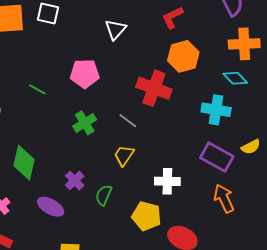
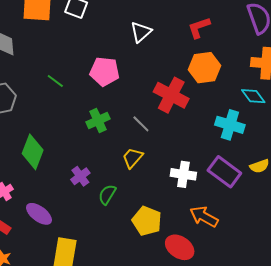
white cross: (167, 181) -> (183, 174), moved
orange arrow: (224, 198) -> (204, 217), moved, turned -44
purple ellipse: (51, 207) -> (39, 214), moved

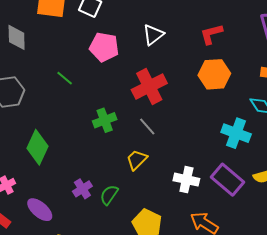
pink pentagon: (104, 72) -> (104, 47), moved
red cross: (171, 95) -> (149, 87), moved, turned 32
purple cross: (80, 176) -> (82, 189), moved

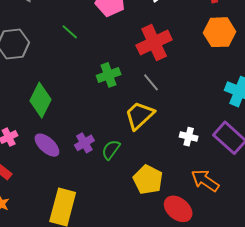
yellow trapezoid: (137, 160) -> (140, 115), size x1.4
white cross: (186, 180) -> (189, 137), size x0.7
purple ellipse: (40, 210) -> (47, 145), moved

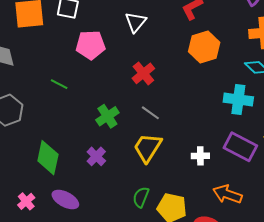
red cross: (154, 43) -> (143, 73), size x0.7
purple cross: (84, 143) -> (96, 156), moved
green semicircle: (111, 150) -> (141, 197), moved

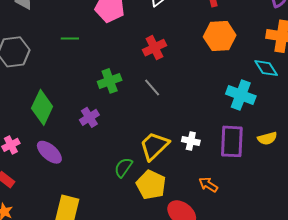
green line: (59, 84) -> (70, 39), turned -42
purple rectangle: (240, 147) -> (232, 141), turned 52
yellow trapezoid: (148, 148) -> (154, 146), moved
orange arrow: (227, 194) -> (208, 185), size x0.7

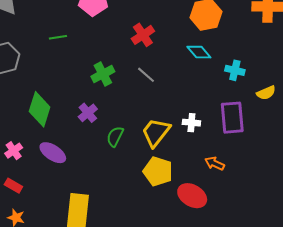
cyan diamond: (266, 68) -> (199, 52), moved
cyan cross: (241, 95) -> (235, 70), size x0.7
yellow semicircle: (267, 138) -> (266, 93), moved
green semicircle: (123, 167) -> (115, 136), moved

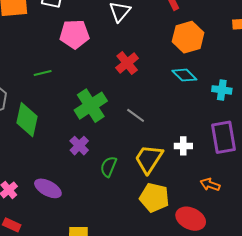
green cross: (103, 74) -> (91, 106), size x1.4
gray line: (146, 75) -> (136, 115), moved
green diamond: (40, 109) -> (27, 120), moved

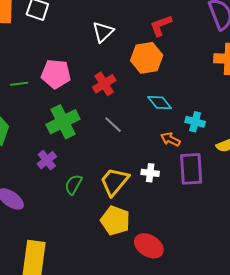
pink pentagon: (74, 34) -> (56, 74), moved
orange hexagon: (188, 37) -> (147, 58), moved
gray line: (136, 115) -> (113, 125), moved
orange arrow: (210, 185) -> (170, 139), moved

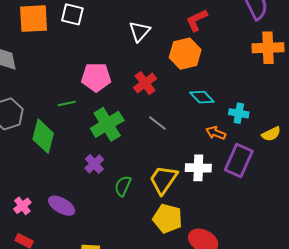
green line: (19, 84) -> (67, 103), moved
purple rectangle: (191, 169) -> (239, 161), turned 32
white cross: (150, 173) -> (198, 168), size x1.4

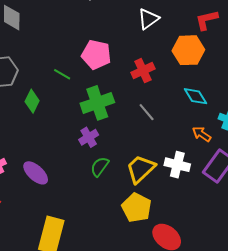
green line: (67, 103) -> (62, 74), turned 30
green diamond: (43, 136) -> (32, 101), size x0.7
purple cross: (94, 164) -> (89, 137), moved

